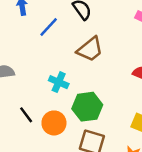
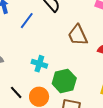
brown trapezoid: (90, 49) -> (78, 35), moved, turned 110

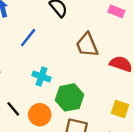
blue line: (27, 21) -> (28, 38), moved

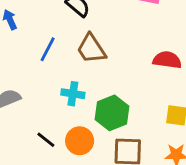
brown trapezoid: (87, 45) -> (91, 49), moved

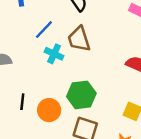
cyan cross: (73, 94) -> (54, 54), moved
black line: (46, 140) -> (22, 102), turned 42

